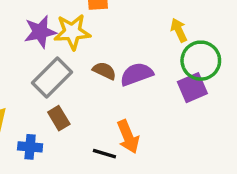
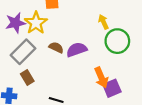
yellow star: (72, 32) -> (36, 23), turned -30
purple square: (192, 88) -> (112, 88), moved
orange arrow: (128, 137) -> (101, 78), moved

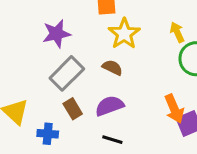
yellow star: (36, 23) -> (124, 34), moved
purple semicircle: (77, 50) -> (109, 106), moved

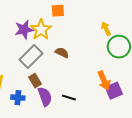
yellow star: (124, 34) -> (41, 30), moved
purple semicircle: (109, 106) -> (45, 97), moved, turned 90
black line: (112, 140) -> (69, 98), moved

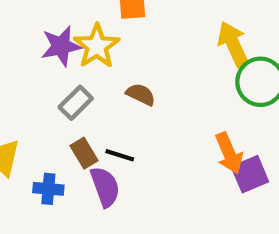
yellow arrow: (106, 29) -> (233, 44), size x1.5
gray rectangle: (31, 57) -> (76, 103), size x0.7
black line: (69, 98) -> (120, 155), moved

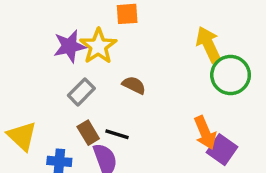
purple square: (250, 174) -> (222, 150), turned -32

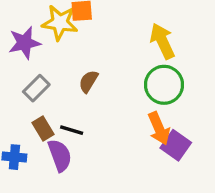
yellow star: (98, 46) -> (60, 23), moved, turned -30
green circle: (231, 75) -> (164, 85), moved
brown semicircle: (134, 85) -> (88, 81), turned -85

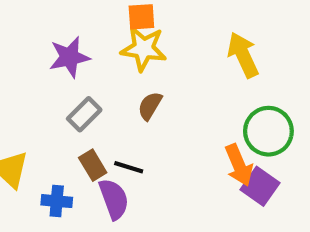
yellow star: (60, 23) -> (144, 49), moved
green circle: (164, 85) -> (268, 131), moved

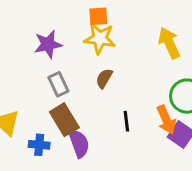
gray rectangle: (84, 114) -> (58, 84), turned -70
brown rectangle: (93, 165) -> (64, 120), size x1.5
black line: (129, 167) -> (126, 121), moved, turned 66

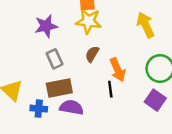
brown rectangle: (64, 120) -> (59, 88), turned -70
orange arrow: (166, 120) -> (118, 70), moved
purple semicircle: (79, 143) -> (71, 107), turned -60

